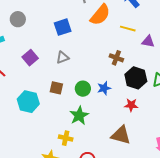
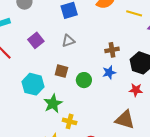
brown cross: (116, 58) -> (112, 50), moved, turned -32
green circle: (83, 89) -> (84, 80), moved
green star: (79, 116) -> (53, 104), moved

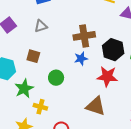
brown cross: (112, 50) -> (84, 36), size x1.5
green circle: (84, 80) -> (56, 78), moved
red star: (136, 90) -> (107, 76), size x1.5

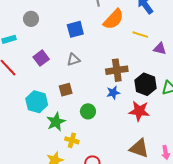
brown square: (33, 56) -> (66, 90), turned -32
brown triangle: (96, 106) -> (139, 148), moved

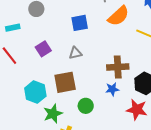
brown square: (66, 90) -> (65, 82), size x1.6

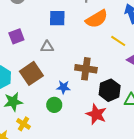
brown square: (65, 82) -> (31, 73), turned -35
blue star: (112, 89) -> (63, 87), moved
green circle: (86, 106) -> (54, 105), moved

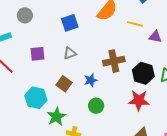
purple square: (16, 36) -> (38, 54), turned 35
brown square: (31, 73) -> (64, 84), size x0.7
blue star: (63, 87) -> (91, 80), moved

